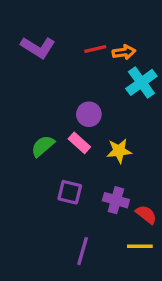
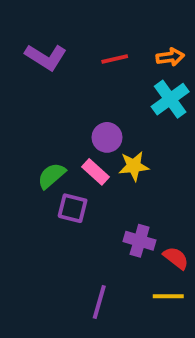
orange arrow: (124, 52) -> (170, 57), moved
yellow star: (119, 151) -> (134, 166), moved
purple square: (70, 192) -> (73, 208), moved

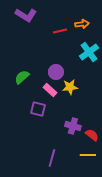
purple L-shape: (46, 57) -> (26, 15), moved
orange arrow: (170, 57) -> (82, 24), moved
green semicircle: (51, 176) -> (22, 77), moved

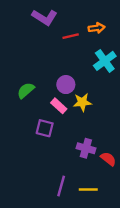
purple L-shape: (26, 15) -> (45, 17), moved
yellow line: (88, 155) -> (88, 190), moved

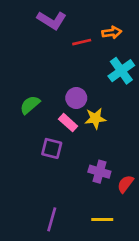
red semicircle: (108, 159) -> (125, 184), turned -91
purple line: (61, 186) -> (52, 219), moved

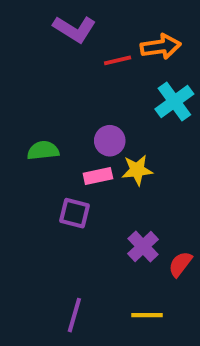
orange arrow: (112, 32) -> (161, 47), size x1.4
green semicircle: (30, 105) -> (43, 150), turned 35
pink rectangle: (68, 123) -> (98, 176), turned -54
purple cross: (99, 172) -> (143, 246), turned 30

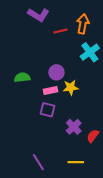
orange arrow: (161, 47) -> (83, 24), turned -72
purple square: (74, 213) -> (47, 110), moved
purple line: (74, 315) -> (38, 162), turned -48

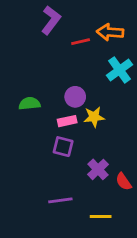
purple L-shape: (38, 15) -> (51, 20), turned -85
orange arrow: (83, 24) -> (110, 32), turned -96
red semicircle: (93, 136) -> (124, 182), turned -72
purple line: (38, 162) -> (60, 200), moved, turned -66

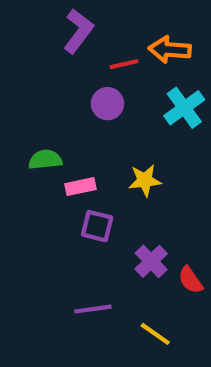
purple circle: (75, 97) -> (107, 104), moved
pink rectangle: (67, 121) -> (81, 187), moved
yellow line: (101, 217) -> (155, 334), turned 35

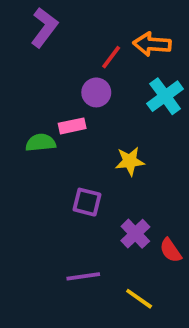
purple L-shape: (78, 31) -> (44, 27), moved
red line: (124, 64) -> (111, 57), turned -40
pink rectangle: (81, 187) -> (72, 126), moved

